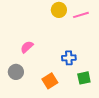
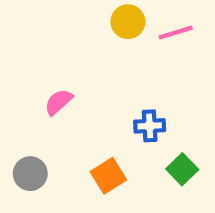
gray circle: (16, 72) -> (30, 174), moved
green square: (84, 78) -> (182, 169), turned -32

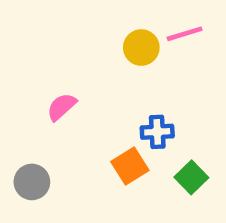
yellow circle: (128, 22) -> (141, 48), moved
orange square: (108, 176) -> (130, 166), moved

